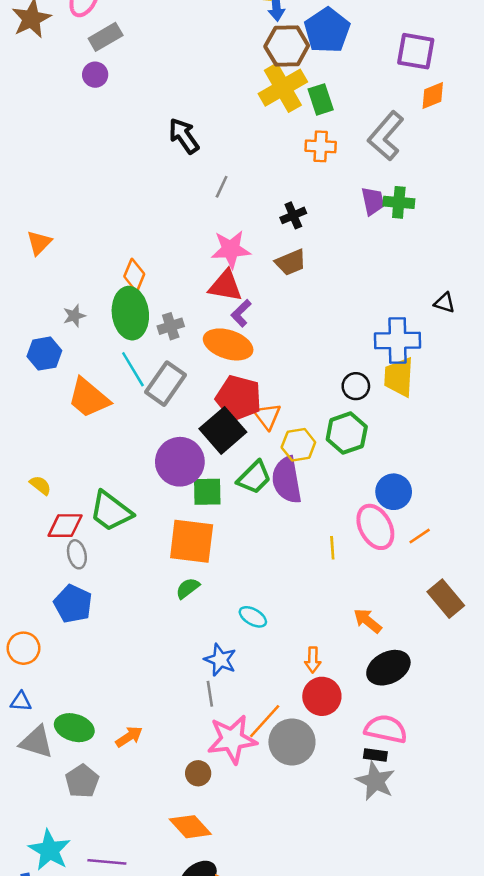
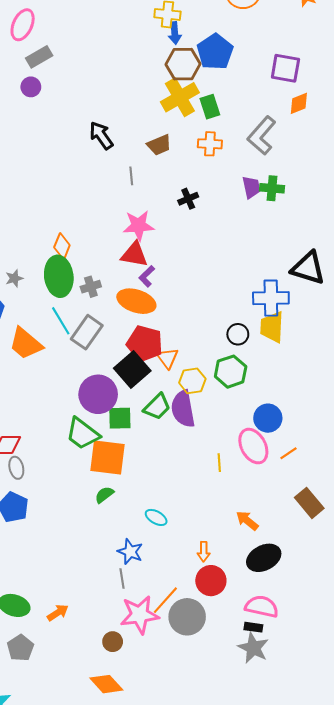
gray line: (222, 187) -> (131, 176), turned -30
brown trapezoid: (291, 262) -> (159, 145), moved
black triangle: (444, 303) -> (308, 268), size x2.0
green trapezoid: (111, 511) -> (83, 434), moved

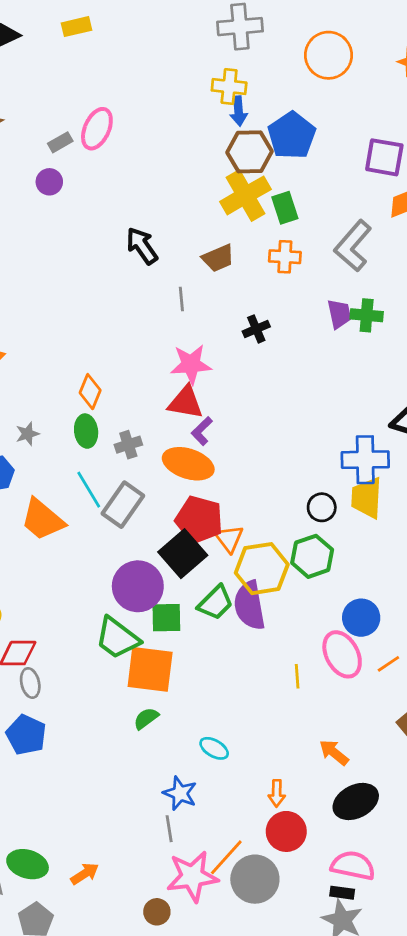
pink ellipse: (23, 25) -> (97, 129), moved
gray rectangle: (39, 57) -> (60, 142), size x0.7
green ellipse: (59, 276) -> (86, 431), size x0.6
yellow hexagon: (192, 381) -> (262, 569), size x1.5

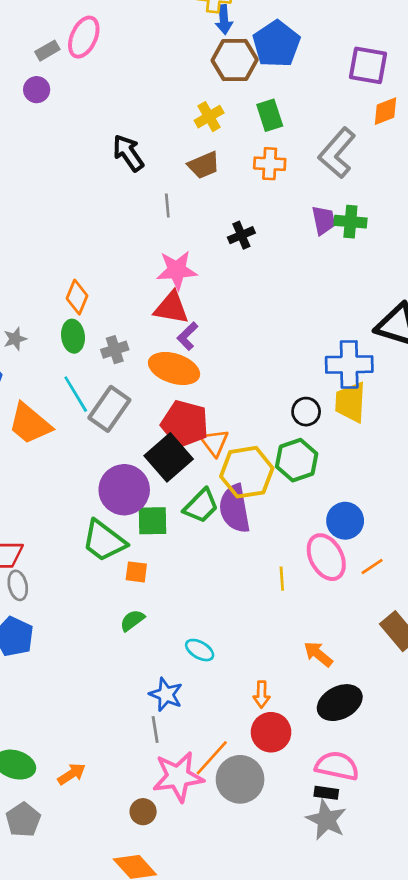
yellow cross: (245, 195) -> (209, 117), moved, size x0.6
orange square: (150, 669) -> (136, 572), size x0.5

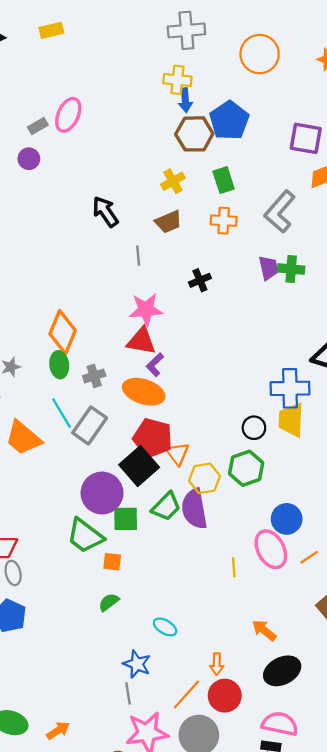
orange diamond: (77, 297) -> (63, 332), size x1.5
yellow hexagon: (247, 472) -> (204, 478), size x0.7
orange line: (212, 758) -> (186, 694), moved

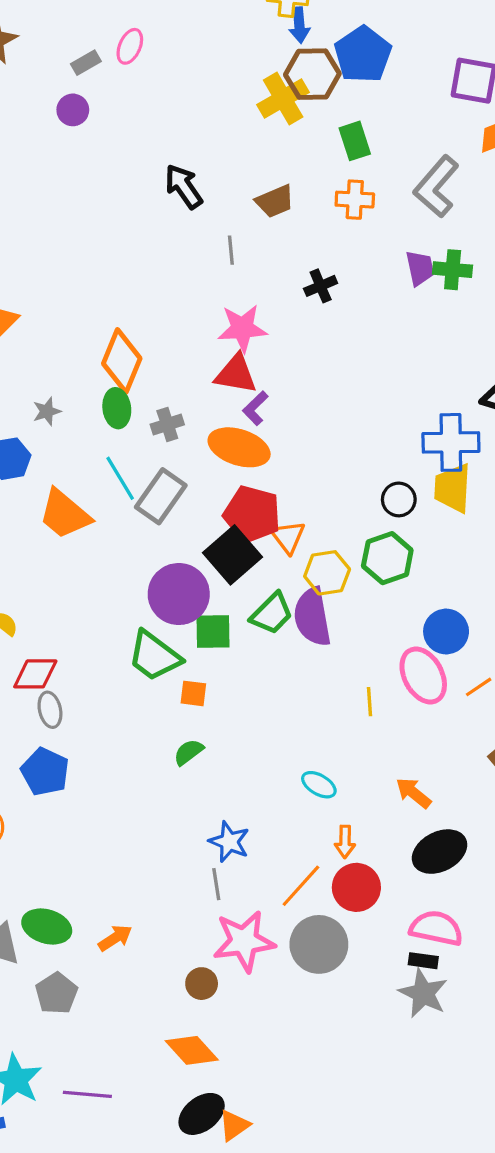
pink ellipse: (68, 115) -> (130, 46), size x0.7
yellow cross: (173, 181) -> (283, 99), moved, size x1.4
cyan ellipse: (165, 627) -> (319, 785), moved

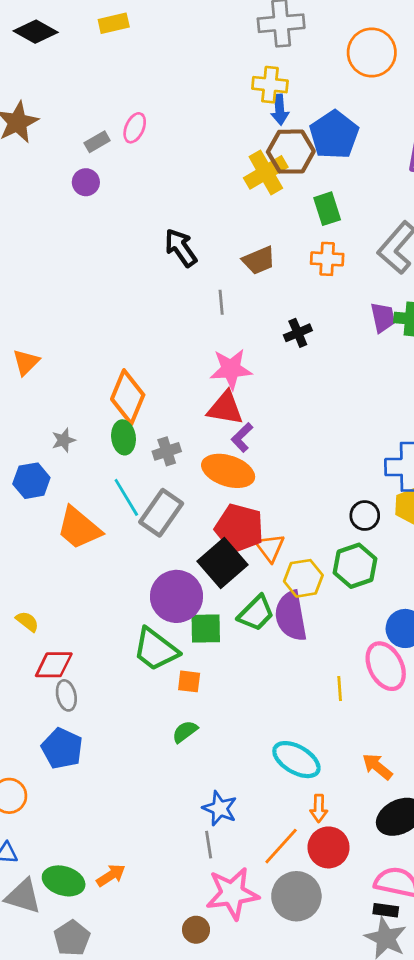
cyan ellipse: (319, 785) -> (296, 760), size x1.6
orange arrow: (115, 938) -> (111, 875), moved

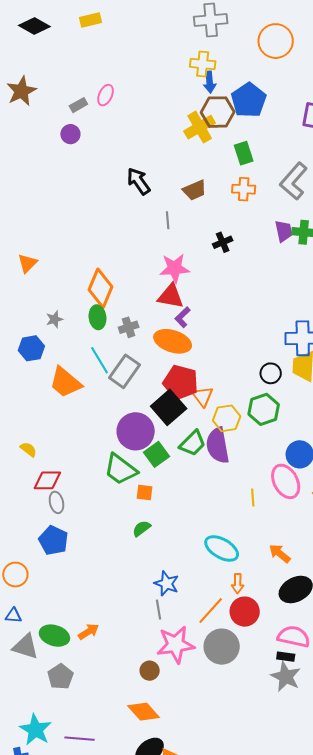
green square: (206, 628) -> (157, 454), turned -35

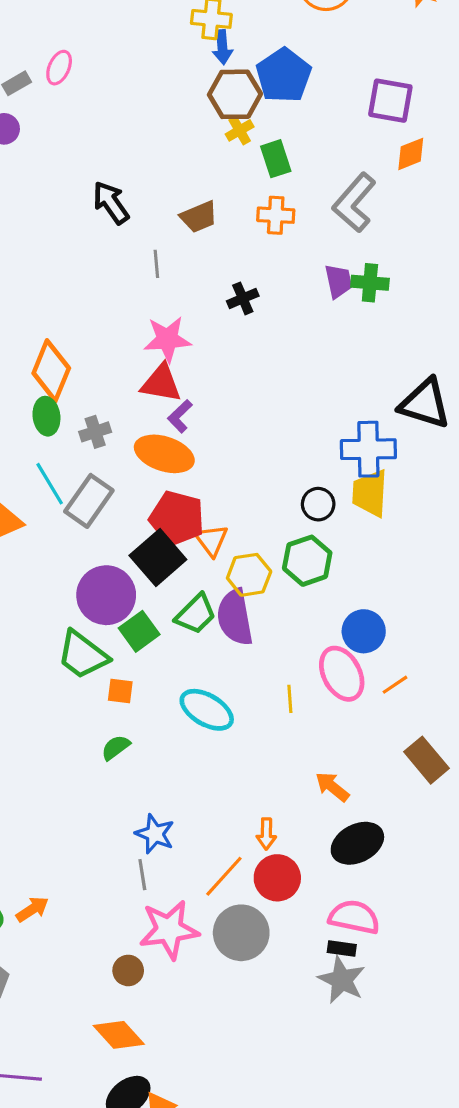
yellow cross: (200, 127) -> (240, 130), moved, size x0.6
cyan ellipse: (222, 548) -> (207, 710), moved

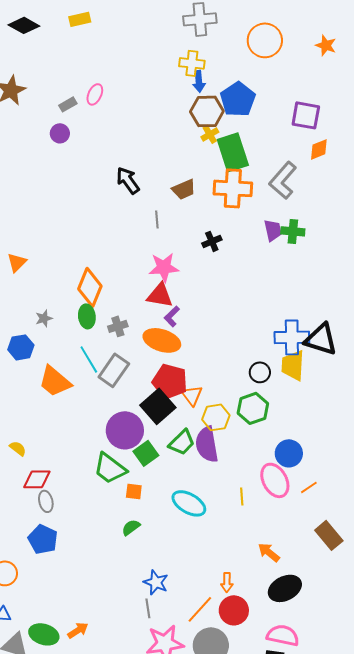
green rectangle: (276, 159) -> (233, 152), size x1.6
orange cross: (276, 215) -> (233, 188), size x1.6
black triangle: (425, 404) -> (321, 339), moved

